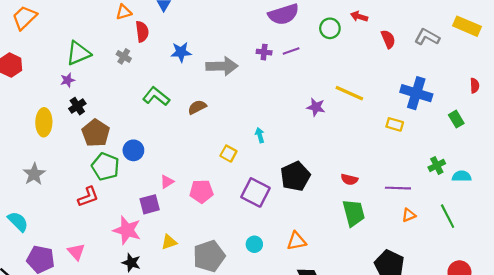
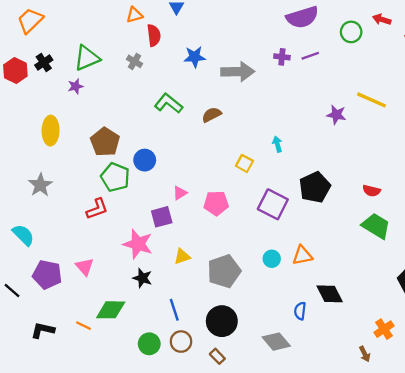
black cross: (77, 106) -> (44, 63), moved
green trapezoid: (354, 213) -> (376, 226), turned -44
orange triangle: (296, 241) -> (302, 255), moved

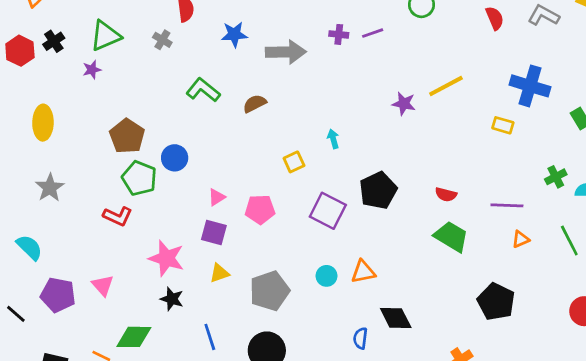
yellow line: (372, 100) -> (446, 86), turned -52
yellow ellipse: (51, 131) -> (43, 123), moved
yellow square: (244, 163) -> (294, 162), turned 36
red L-shape: (97, 209) -> (118, 216), turned 45
purple square: (162, 217) -> (214, 232), moved, turned 30

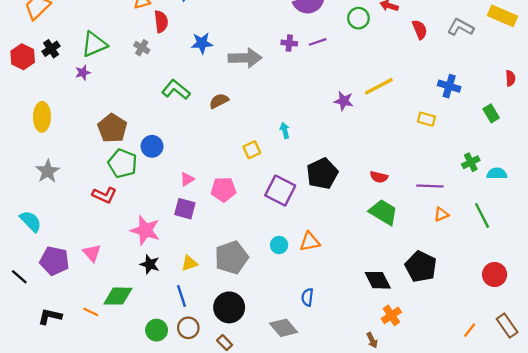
blue cross: (530, 86) -> (449, 86), size x0.7
yellow triangle: (219, 273) -> (189, 263), moved
black diamond: (396, 318) -> (378, 280), moved

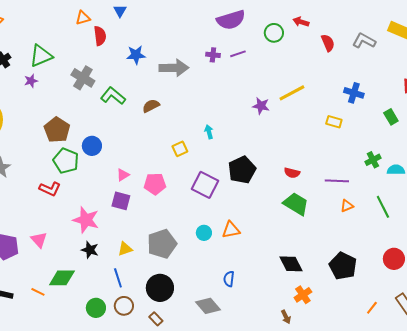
gray cross: (142, 48) -> (83, 78), moved, size x1.6
black pentagon: (421, 267) -> (343, 266), moved

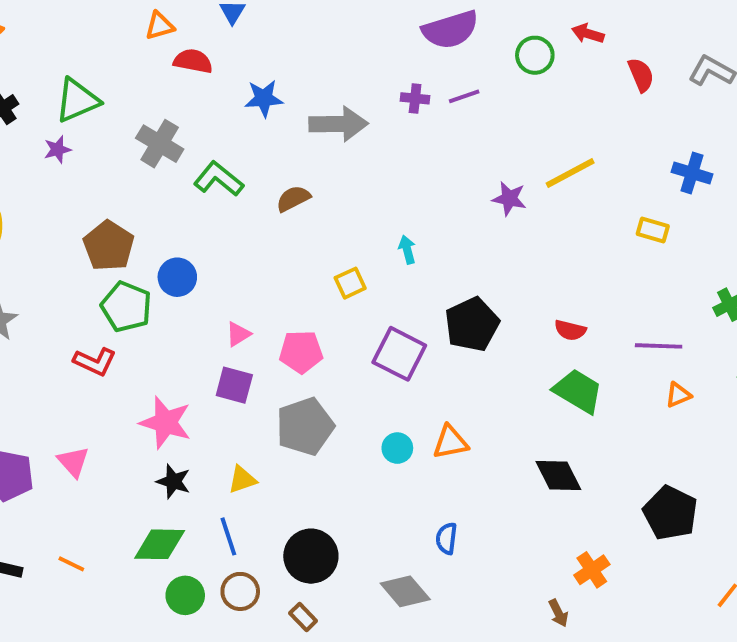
red semicircle: (100, 36) -> (193, 61), turned -72
gray pentagon: (162, 244) -> (305, 426), moved
black diamond: (291, 264) -> (558, 476), moved
green diamond: (62, 278) -> (160, 544), moved

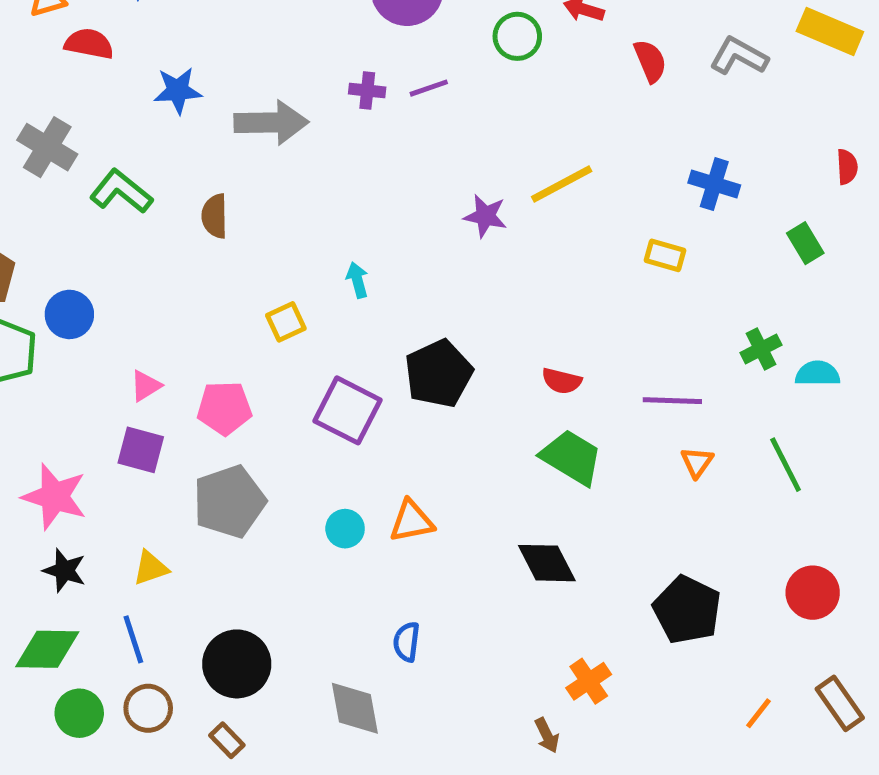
brown semicircle: (293, 199) -> (215, 216), turned -64
orange triangle: (678, 395) -> (697, 462), turned -32
gray diamond: (405, 591) -> (355, 708), turned 30

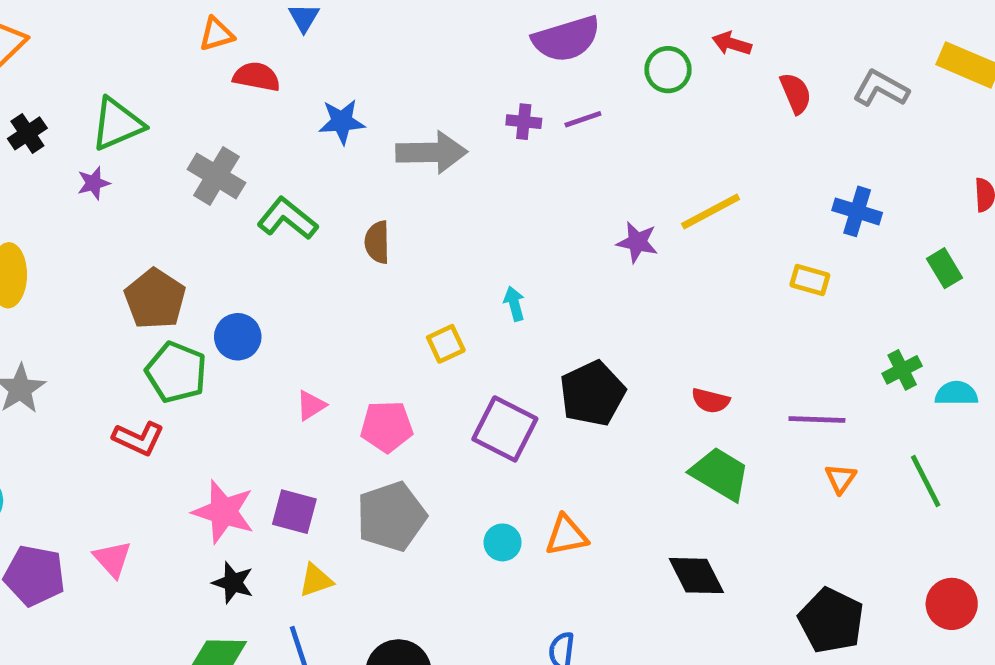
purple square: (141, 450) -> (294, 512), moved

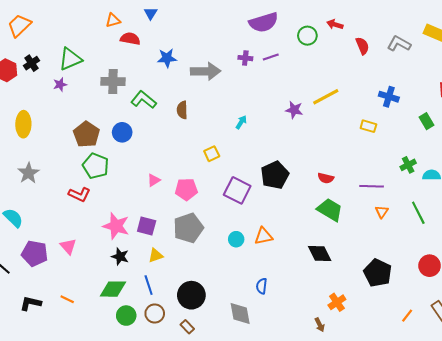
gray cross: (216, 176) -> (113, 81), turned -30
cyan arrow: (514, 304) -> (241, 122), moved, turned 48
blue circle: (238, 337) -> (122, 132), moved

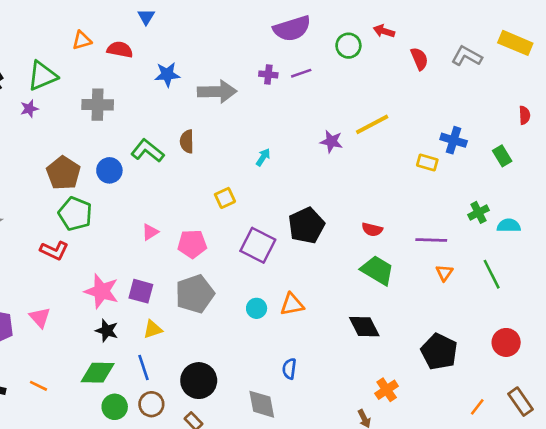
orange triangle: (113, 20) -> (82, 40), moved
blue cross: (389, 97) -> (454, 140), moved
green L-shape: (144, 100) -> (147, 151), moved

